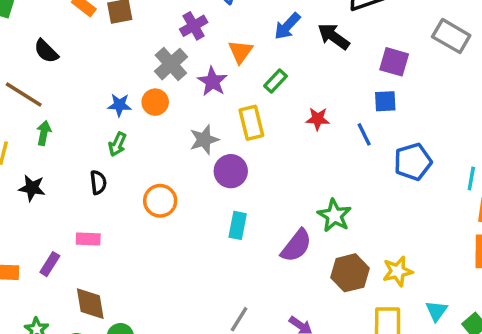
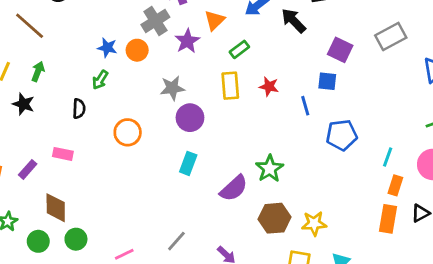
gray rectangle: (451, 36) -> (391, 37), turned -68
yellow rectangle: (251, 123) -> (230, 86), moved
green arrow: (44, 133) -> (38, 71), moved

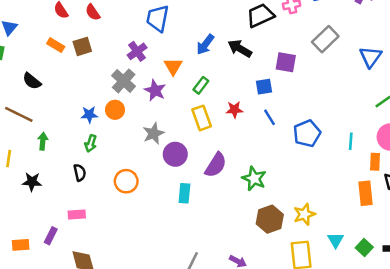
green arrow: (38, 71) -> (43, 141), moved
blue square: (327, 81) -> (264, 87), moved
orange rectangle: (395, 185) -> (375, 162), moved
purple semicircle: (234, 188) -> (216, 165), moved

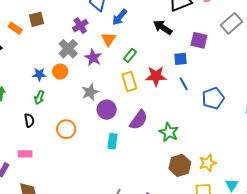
blue arrow: (205, 44) -> (120, 17), moved
orange rectangle: (56, 45) -> (15, 28), moved
red star: (234, 110) -> (156, 76), size x1.5

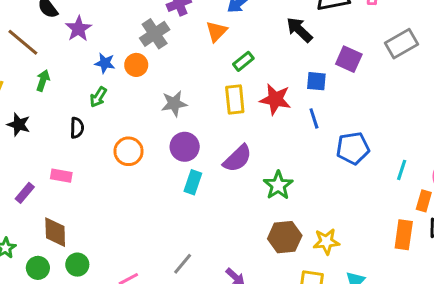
purple star: (93, 58) -> (78, 29), moved
purple circle: (107, 110) -> (185, 147), moved

